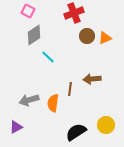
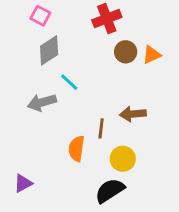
gray arrow: (29, 100) -> (42, 102), moved
yellow circle: (106, 125) -> (123, 159), moved

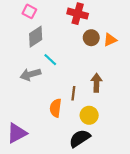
red cross: (107, 19) -> (78, 14), turned 36
brown arrow: (133, 114) -> (96, 83), turned 96
purple triangle: (23, 183) -> (17, 133), size x1.5

